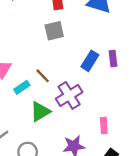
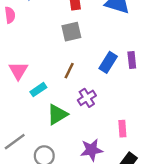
brown line: (43, 76) -> (69, 71), moved, turned 70
purple cross: (69, 95) -> (87, 98), size x0.7

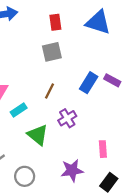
purple rectangle: (132, 60) -> (112, 80), turned -56
green triangle: (57, 114) -> (38, 135), turned -50

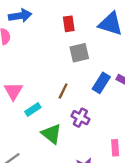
gray square: (52, 52) -> (79, 53), moved
purple cross: (67, 118) -> (80, 118), turned -30

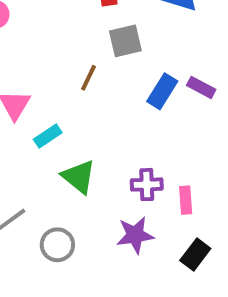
brown line: (63, 91) -> (88, 78), moved
purple cross: (80, 118) -> (147, 185), moved, turned -30

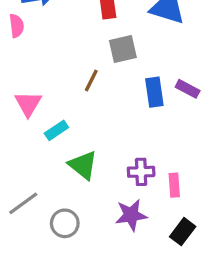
blue rectangle: (162, 91) -> (154, 92), turned -40

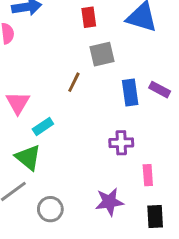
green triangle: (83, 165) -> (28, 157), moved
purple cross: (141, 172) -> (121, 143), moved
black rectangle: (183, 232) -> (155, 217), turned -40

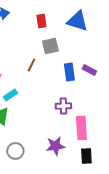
pink rectangle: (148, 175) -> (81, 128), size x1.6

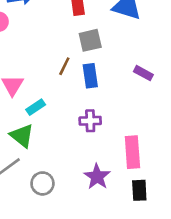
blue rectangle: (69, 72) -> (90, 76), moved
purple cross: (63, 106) -> (90, 121), moved
purple star: (55, 146) -> (97, 177), turned -30

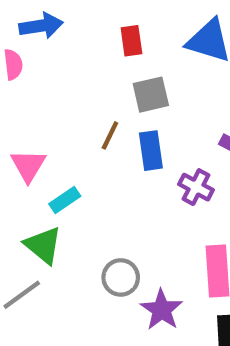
purple cross: (90, 121) -> (196, 187), moved, turned 30
gray circle: (42, 183) -> (121, 277), moved

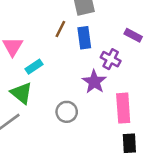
purple star: (162, 310) -> (94, 82), moved

